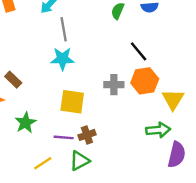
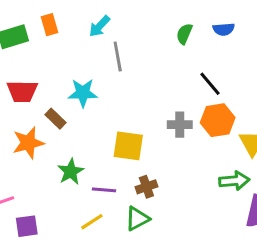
cyan star: (62, 59) -> (83, 93), moved
purple line: (64, 137) -> (104, 190), moved

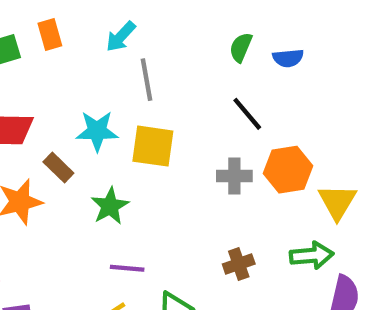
blue semicircle: (224, 29) -> (288, 58), moved
black line: (210, 84) -> (247, 114), moved
yellow square: (128, 146) -> (153, 146), moved
green star: (71, 172) -> (110, 206), moved
brown cross: (146, 187) -> (239, 264), moved

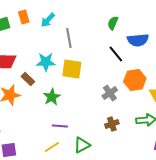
cyan arrow: (121, 37) -> (48, 20), moved
blue semicircle: (288, 58) -> (138, 40), moved, size x1.5
gray cross: (234, 176) -> (110, 93), moved, turned -35

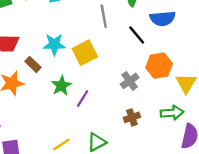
gray line: (69, 38) -> (104, 16), moved
yellow square: (72, 69) -> (85, 53), turned -35
purple line: (60, 126) -> (83, 99), moved, turned -63

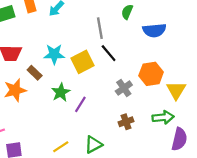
black line: (137, 35) -> (109, 53), moved

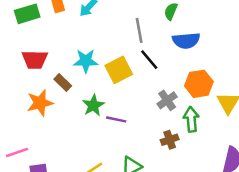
blue semicircle: (154, 30) -> (186, 41), moved
purple line: (80, 104) -> (116, 119), turned 70
green arrow: (163, 117) -> (191, 119), moved, turned -90

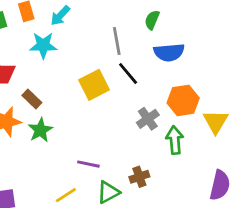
cyan star: (86, 61) -> (43, 45), moved
green star: (93, 105) -> (40, 130), moved
purple line: (116, 119) -> (88, 164), moved
brown cross: (170, 140) -> (139, 177), moved

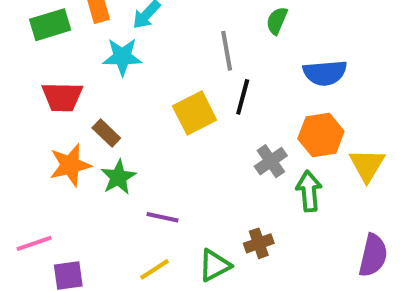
blue semicircle: (169, 52) -> (325, 73), moved
black line: (128, 74) -> (243, 97), turned 55
purple line: (88, 164) -> (162, 217), moved

